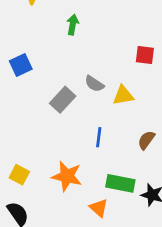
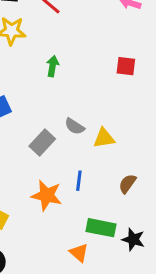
red square: (145, 55) -> (126, 66), moved
orange star: (67, 176) -> (47, 195), moved

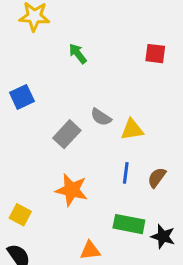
green arrow: (53, 66) -> (78, 54), turned -48
blue line: (79, 181) -> (126, 173), moved
orange triangle: (79, 253) -> (90, 250), moved, turned -48

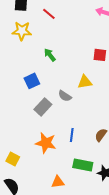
blue square: (22, 97) -> (32, 81), moved
yellow triangle: (132, 130) -> (85, 82), moved
blue line: (126, 173) -> (72, 135), moved

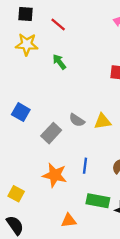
green arrow: (50, 55) -> (59, 62), moved
blue square: (32, 81) -> (21, 112), moved, turned -35
yellow triangle: (85, 82) -> (103, 121), moved

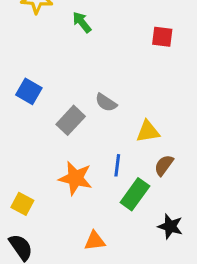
yellow triangle: (103, 121) -> (148, 132), moved
green rectangle: (98, 201) -> (135, 194), moved, turned -65

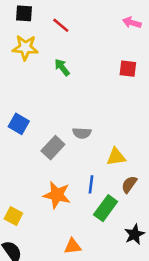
red square: (162, 37) -> (128, 69), moved
gray semicircle: (106, 103) -> (82, 133), turned -30
black star: (170, 226) -> (134, 234), turned 30

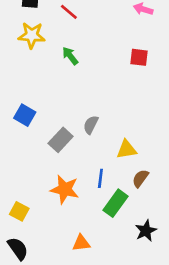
gray semicircle: (82, 133) -> (91, 125), turned 114

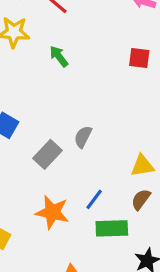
yellow triangle: (127, 149) -> (142, 166), moved
blue line: (100, 178) -> (94, 199), turned 30
green rectangle: (116, 203) -> (112, 228), turned 52

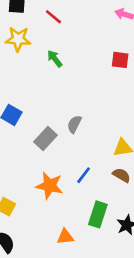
brown semicircle: (141, 199) -> (121, 175), turned 84
green rectangle: (112, 228) -> (98, 214), moved, turned -70

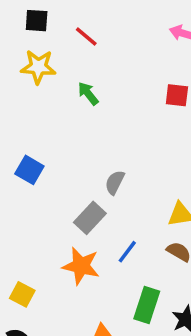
gray rectangle: (46, 139) -> (90, 218), moved

